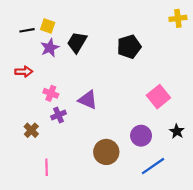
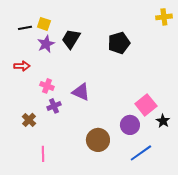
pink square: (158, 97) -> (146, 105), moved

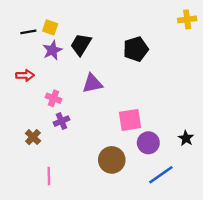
purple triangle: (81, 92) -> (92, 83), moved, turned -36
pink square: (146, 105) -> (130, 120), moved, turned 30

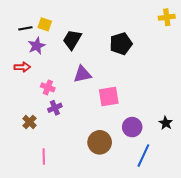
purple star: (52, 50) -> (37, 46), moved
pink square: (130, 120) -> (109, 97), moved
blue line: (161, 175) -> (143, 156), turned -30

